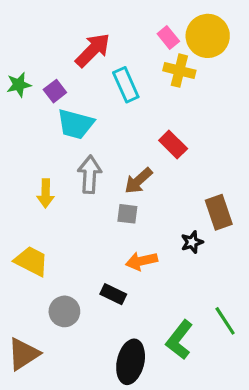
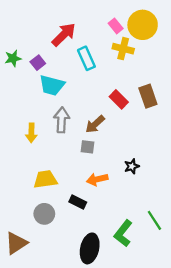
brown rectangle: (219, 212) -> (148, 96), moved
yellow trapezoid: (31, 261) -> (45, 179), moved, turned -35

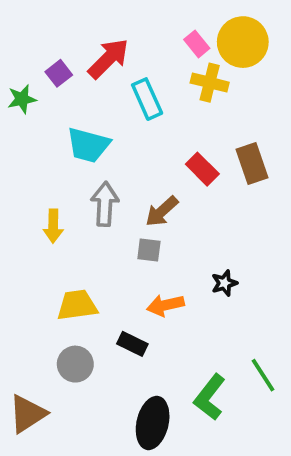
purple square: (38, 63) -> (59, 73), moved

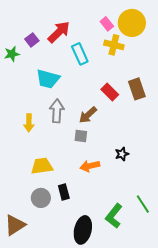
black rectangle: (132, 344) -> (64, 192), moved, turned 49

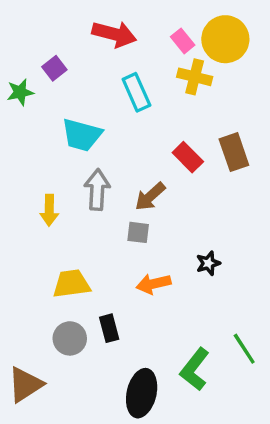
red arrow: (59, 32) -> (114, 34), moved, turned 60

